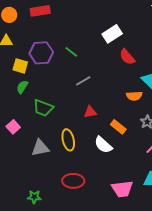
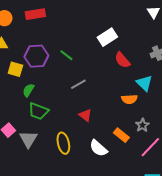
green semicircle: (22, 87) -> (28, 90), moved
red triangle: (90, 112) -> (85, 115), turned 48
orange rectangle: (118, 127) -> (121, 135), moved
gray triangle: (40, 148) -> (28, 139), moved, turned -48

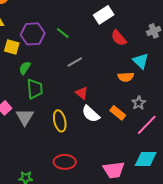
green trapezoid: (38, 111) -> (35, 89), turned -115
white semicircle: (98, 148) -> (91, 114), moved

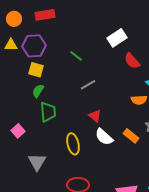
purple hexagon: (33, 34) -> (34, 46), moved
yellow square: (12, 47) -> (36, 70), moved
gray triangle: (25, 117) -> (37, 162), moved

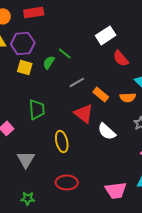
green semicircle: (38, 91) -> (49, 62), moved
red triangle: (95, 116) -> (84, 113), size x1.5
orange rectangle: (131, 136) -> (101, 94), moved
white semicircle: (104, 137) -> (107, 131), moved

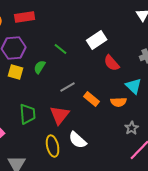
green line: (65, 53) -> (61, 49), moved
red triangle: (84, 113) -> (60, 115), moved, turned 30
white semicircle: (107, 131) -> (78, 140), moved

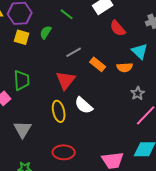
green trapezoid: (28, 114) -> (22, 80), moved

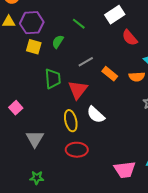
green trapezoid: (22, 80) -> (53, 79), moved
red ellipse: (64, 152) -> (77, 150), moved

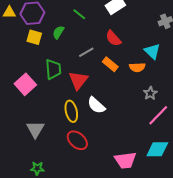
red semicircle: (130, 38) -> (113, 38), moved
pink square: (16, 108) -> (25, 84), moved, size x1.5
red ellipse: (77, 150) -> (77, 140), turned 40

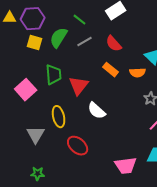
green semicircle: (58, 32) -> (59, 38), size x1.5
gray line: (86, 52) -> (85, 42), moved
yellow ellipse: (71, 111) -> (59, 117), moved

